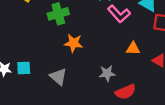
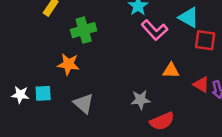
orange star: (73, 43) -> (68, 64), moved

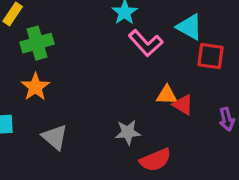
green cross: (84, 30) -> (37, 43), moved
orange star: (68, 64) -> (35, 87), turned 30
red triangle: (201, 85) -> (183, 105), moved

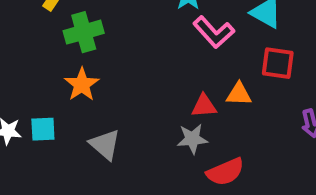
red square: (211, 56) -> (278, 63), moved
red triangle: (183, 105) -> (204, 106), moved, turned -35

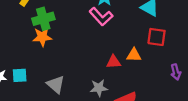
pink L-shape: (214, 32) -> (101, 17), moved
orange star: (82, 84) -> (42, 37), moved, turned 30
gray star: (192, 139) -> (99, 88), moved

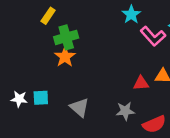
pink L-shape: (101, 17) -> (153, 36), moved
orange star: (42, 37) -> (65, 57), turned -30

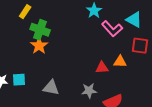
green cross: (66, 37) -> (40, 30), turned 36
gray triangle: (79, 107) -> (51, 88), turned -30

